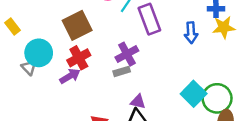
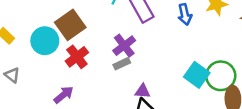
cyan circle: (39, 53) -> (45, 41), moved
gray triangle: (29, 67) -> (12, 75), moved
purple arrow: (70, 76) -> (64, 95), moved

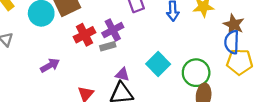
red cross: (77, 57) -> (84, 35), moved
cyan square: (197, 75) -> (158, 64), moved

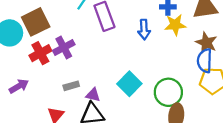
purple cross: (113, 30) -> (64, 48), moved
red cross: (84, 35) -> (40, 53), moved
gray rectangle: (108, 46) -> (71, 86), moved

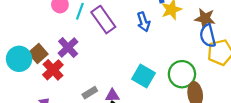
brown square: (36, 22) -> (38, 53), moved, size x0.7
purple cross: (64, 48) -> (68, 47), moved

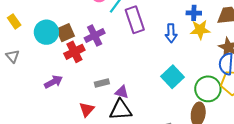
green circle: (182, 74) -> (208, 89), moved
cyan square: (144, 76) -> (173, 77), moved

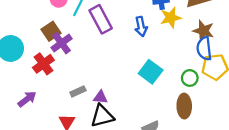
brown square: (65, 33) -> (51, 31), moved
green circle: (208, 89) -> (190, 78), size x0.6

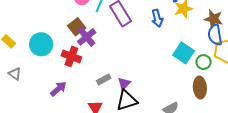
red cross: (43, 64) -> (71, 56), turned -30
cyan square: (151, 72) -> (184, 53), moved
purple triangle: (100, 97) -> (124, 84), turned -48

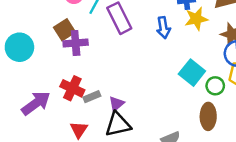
purple cross: (87, 37) -> (76, 43), turned 30
red cross: (71, 56) -> (72, 88), moved
purple arrow: (58, 89) -> (36, 103), size x1.4

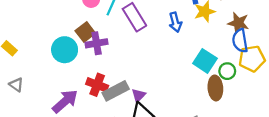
cyan circle: (19, 47) -> (65, 50), moved
gray rectangle: (92, 97) -> (116, 91), size x1.6
brown ellipse: (208, 116) -> (215, 88), moved

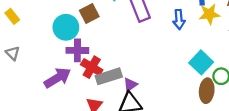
purple cross: (97, 43) -> (77, 50), moved

